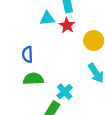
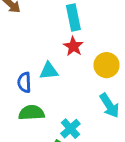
cyan triangle: (47, 18) -> (49, 71), moved

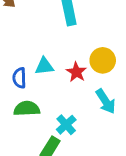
red star: (73, 46) -> (76, 72), moved

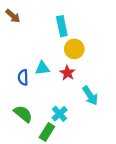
yellow circle: (103, 60) -> (74, 49), moved
green semicircle: (27, 109) -> (23, 114), moved, turned 42

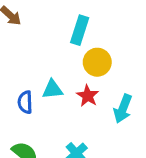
cyan rectangle: (62, 26) -> (80, 30), turned 30
cyan arrow: (90, 96) -> (123, 109), moved, turned 54

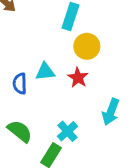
cyan arrow: (123, 109) -> (111, 112), moved

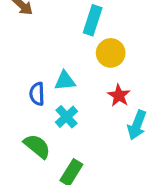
red star: (78, 78) -> (119, 96), moved
cyan cross: (67, 131) -> (66, 117), moved

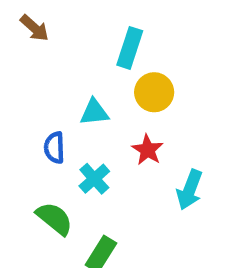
cyan triangle: (65, 81) -> (94, 112), moved
red star: (119, 96) -> (147, 150), moved

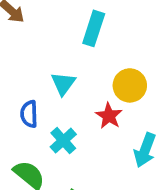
yellow circle: (154, 92) -> (130, 85), moved
cyan triangle: (94, 112) -> (63, 84), turned -48

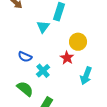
cyan triangle: (63, 84) -> (43, 27), moved
blue semicircle: (29, 114) -> (25, 57), turned -64

